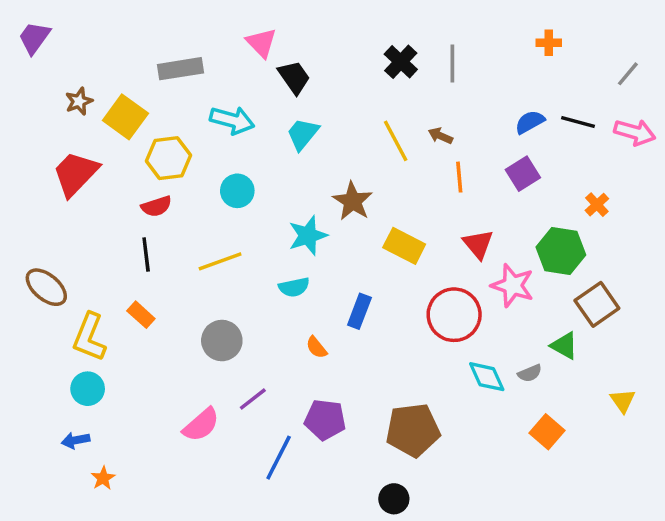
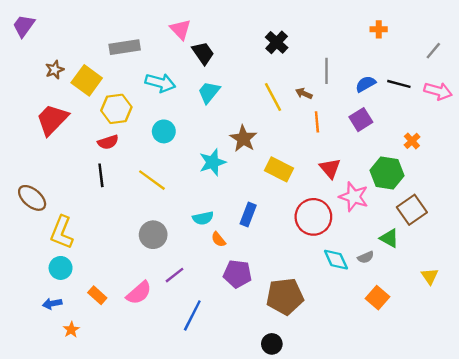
gray line: (452, 63) -> (326, 71), moved
yellow line: (220, 261) -> (152, 180), turned 56
cyan semicircle: (294, 287) -> (203, 218), moved
orange rectangle: (141, 315) -> (97, 295), moved
purple pentagon: (325, 420) -> (237, 274), moved

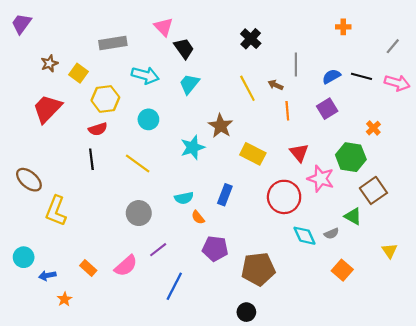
yellow square: (87, 80) -> (78, 73), size x0.7
cyan circle: (61, 268) -> (24, 257), moved

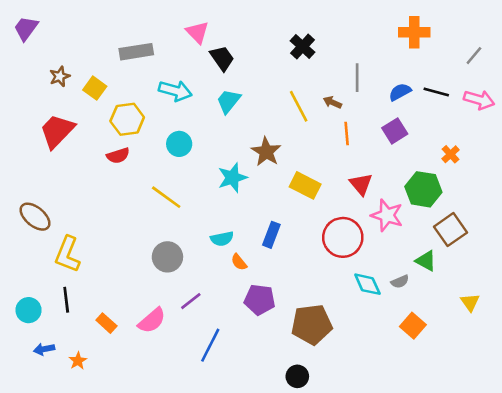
orange cross: (343, 27) -> (414, 32), size x1.6
black line: (91, 159) -> (66, 300), moved
blue arrow: (47, 275) -> (44, 349), moved

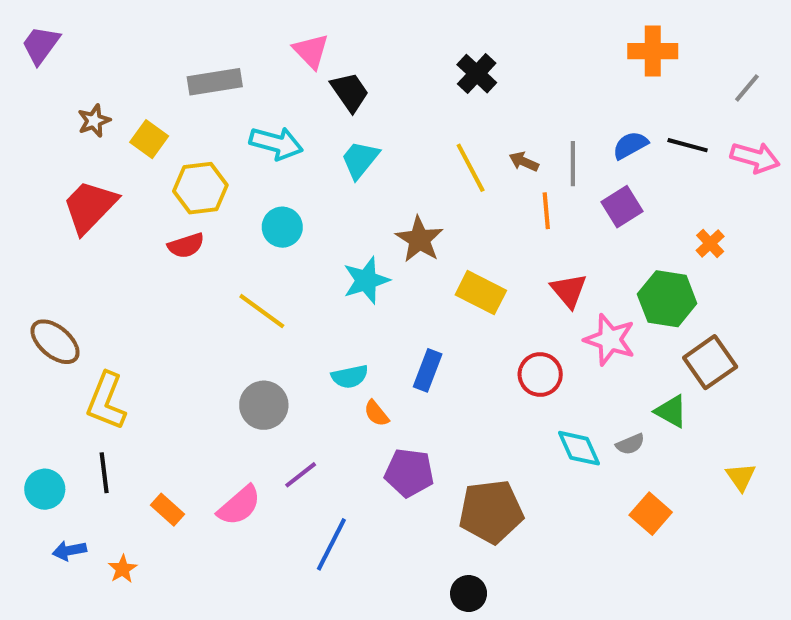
gray line: (357, 78) -> (573, 164), moved
red circle: (343, 237) -> (540, 374), size x0.7

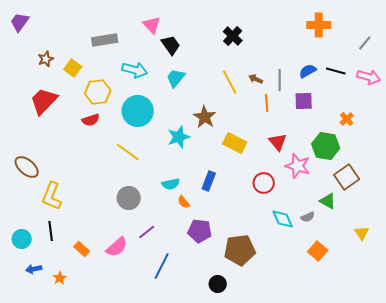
purple square: (622, 207) -> (304, 101), turned 30
cyan circle: (282, 227) -> (138, 111), size x1.6
black circle: (469, 594) -> (218, 284), moved

